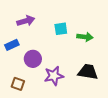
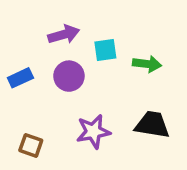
purple arrow: (26, 21) -> (64, 34), moved
purple circle: (33, 59) -> (69, 76), moved

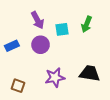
purple arrow: (64, 34) -> (37, 20), turned 78
green arrow: (147, 64) -> (87, 24), moved, turned 105

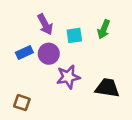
blue rectangle: (12, 46) -> (24, 52), moved
purple star: (55, 77) -> (68, 77), moved

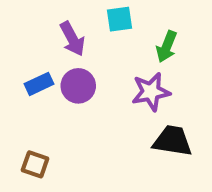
cyan square: (74, 35) -> (119, 19), moved
purple star: (68, 77) -> (151, 92), moved

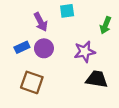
green arrow: (167, 47) -> (106, 25), moved
brown square: (35, 164) -> (32, 82), moved, size x1.5

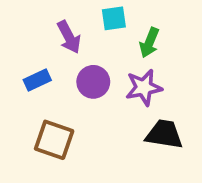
green arrow: (106, 25) -> (149, 43), moved
purple circle: (44, 48) -> (93, 82), moved

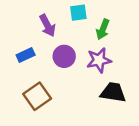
brown square: (54, 140) -> (37, 96), turned 36

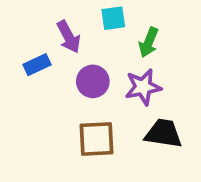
blue rectangle: (26, 55) -> (37, 65), moved
brown square: (37, 96) -> (97, 139), moved, turned 32

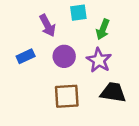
blue rectangle: (37, 65) -> (26, 56), moved
purple star: (143, 87) -> (99, 60), turned -30

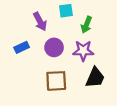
purple star: (99, 60) -> (83, 51), turned -30
black trapezoid: (113, 92) -> (95, 78), turned 105

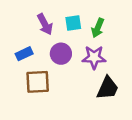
cyan square: (66, 11) -> (73, 23), moved
brown square: (56, 81) -> (38, 82), moved

